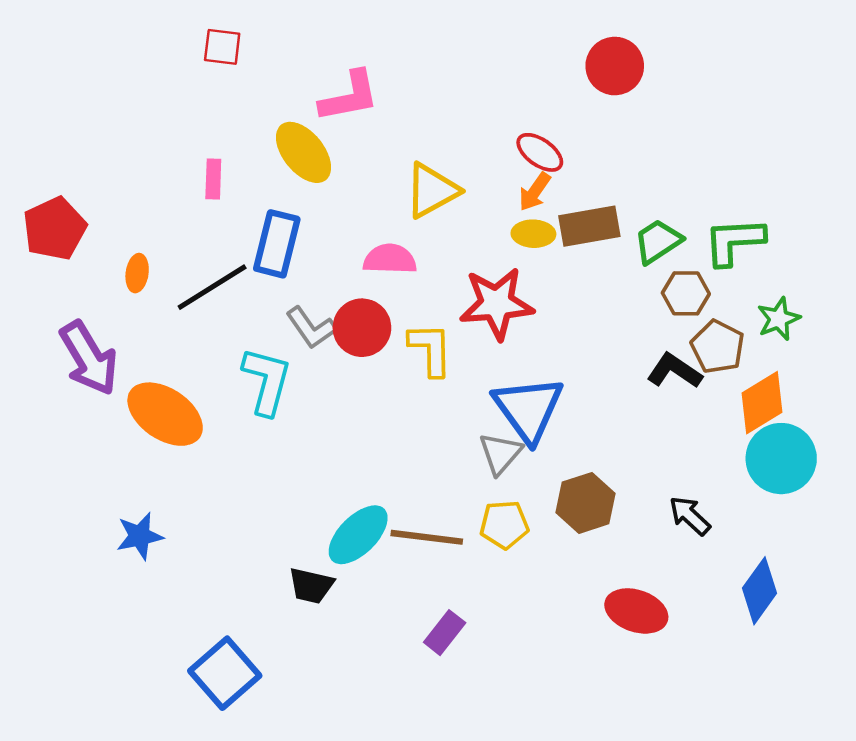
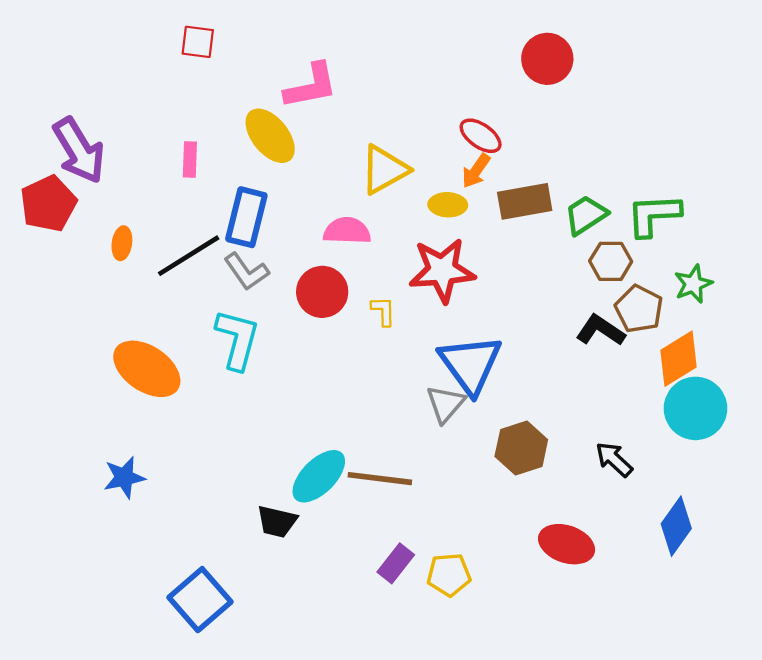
yellow ellipse: (533, 234) -> (448, 205), moved
gray L-shape: (311, 328) -> (246, 272), moved
yellow L-shape: (431, 349) -> (383, 311), size x0.6
purple arrow: (89, 358) -> (79, 150), moved
yellow pentagon: (504, 525) -> (449, 575), moved

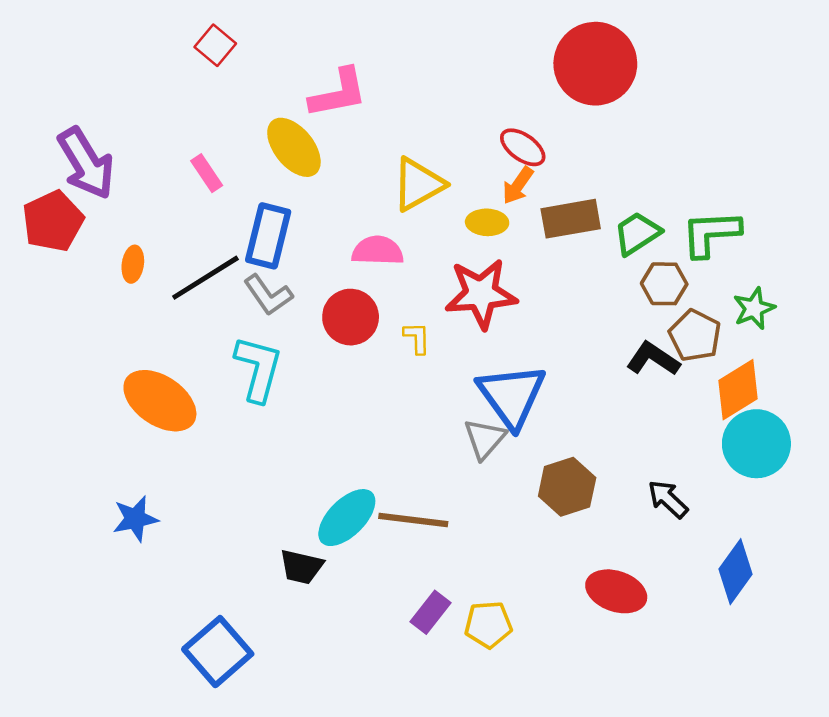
red square: (198, 42) -> (215, 45), turned 33
red circle: (547, 59) -> (595, 64), size x1.5
pink rectangle: (190, 160) -> (207, 173), turned -36

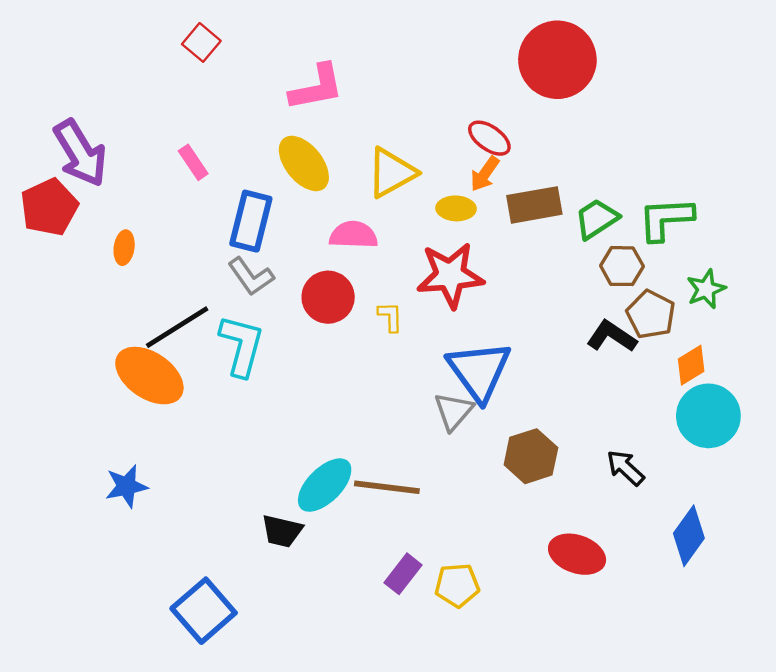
yellow ellipse: (294, 147) -> (304, 163), moved
black line: (205, 278) -> (177, 327), moved
orange diamond: (738, 390) -> (691, 365), size x0.7

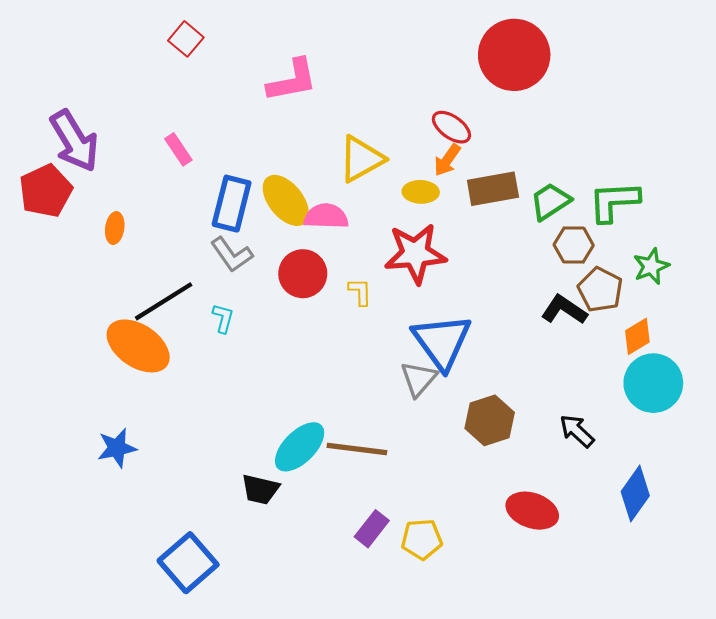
yellow ellipse: (304, 163) -> (286, 200), moved
cyan L-shape: (242, 346) -> (223, 318), size x0.5

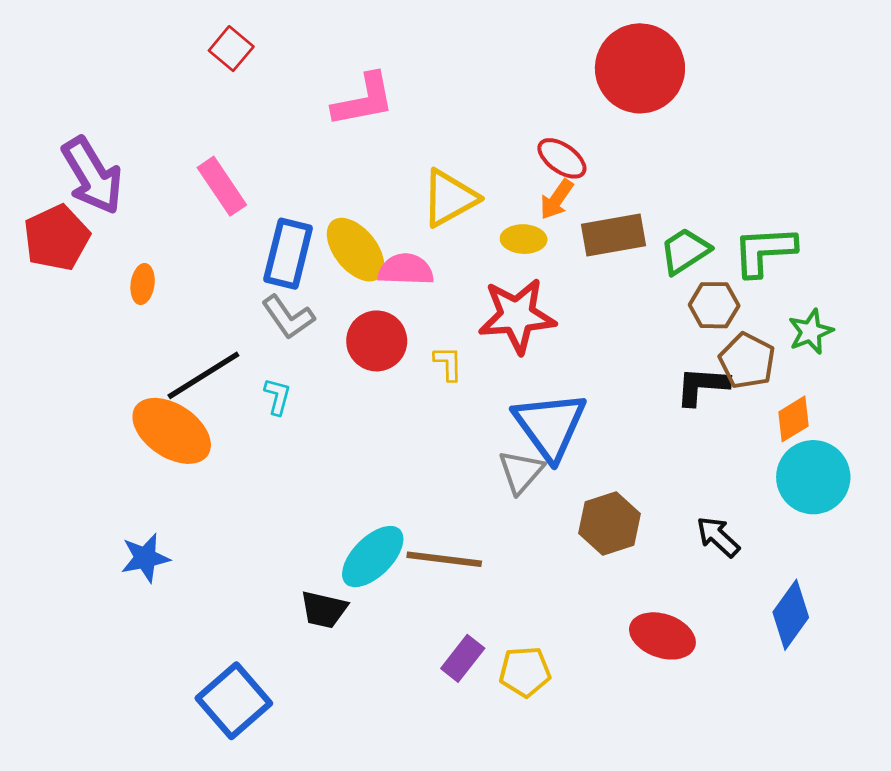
pink rectangle: (178, 149) -> (222, 186), size x1.4
black L-shape: (564, 310) -> (702, 386), turned -30

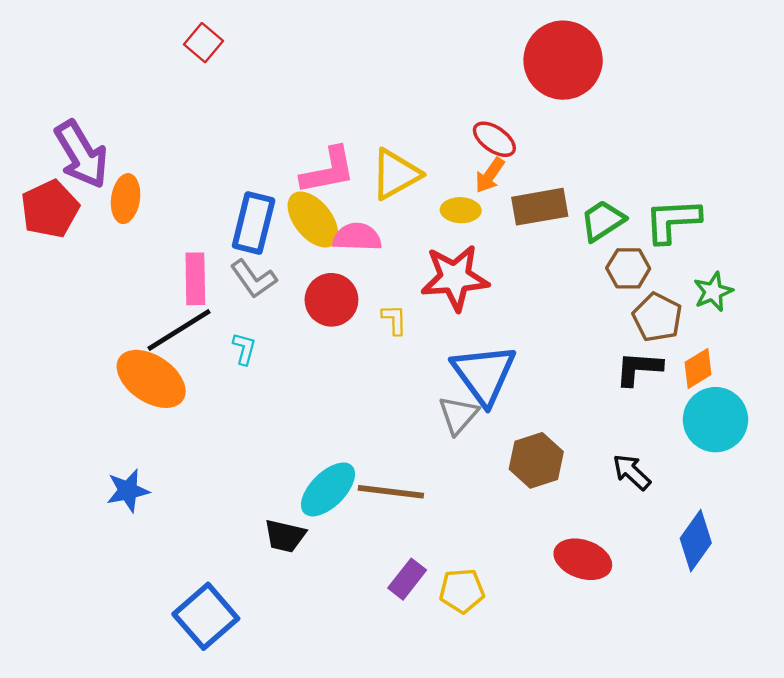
pink L-shape: (363, 100) -> (328, 171), moved
pink rectangle: (222, 186) -> (195, 279), moved, turned 33
orange ellipse: (143, 284) -> (126, 199), moved, size x1.4
black L-shape: (702, 386) -> (639, 368), moved

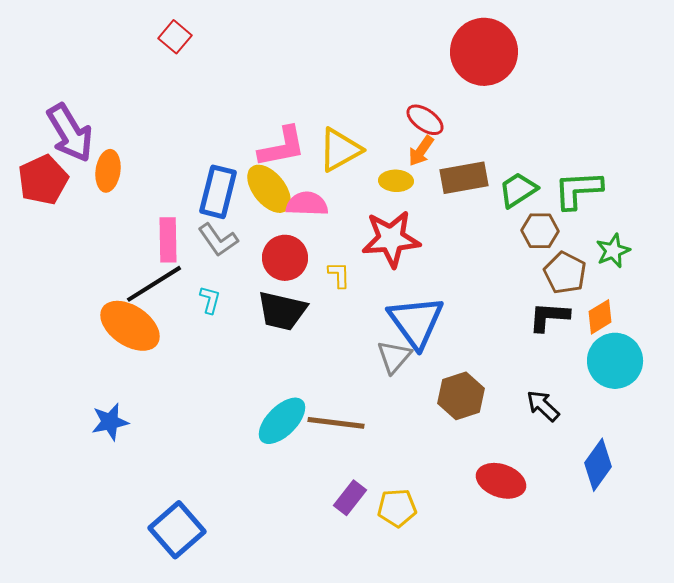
black trapezoid: (285, 536) -> (282, 311), moved, size x1.4

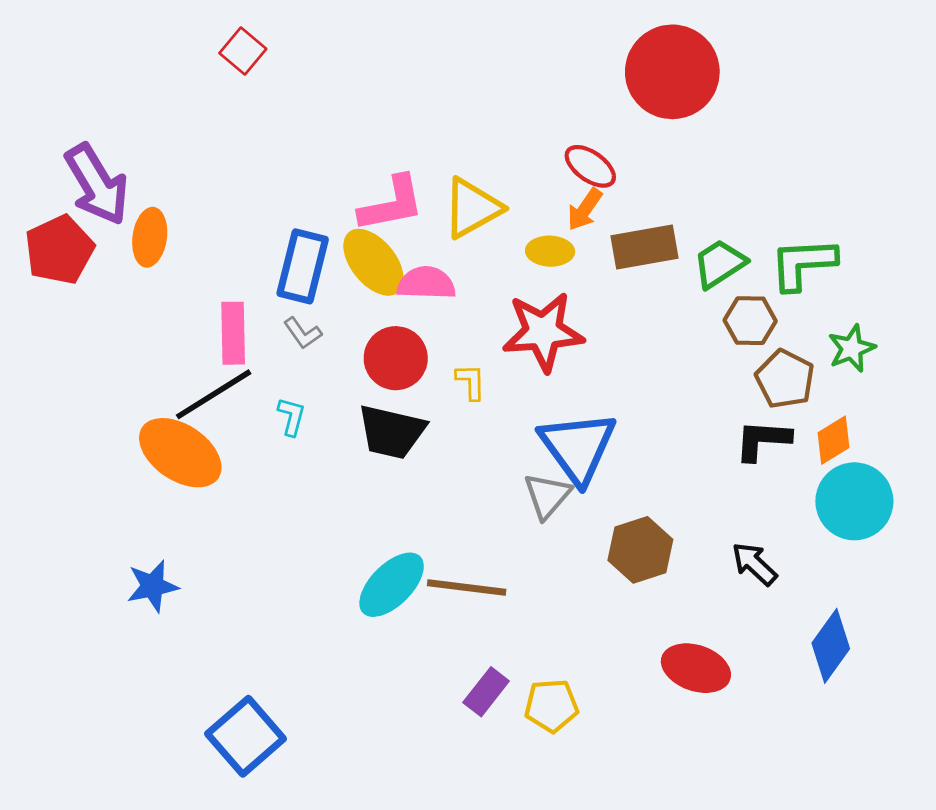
gray L-shape: (218, 240) -> (303, 333), size x0.7

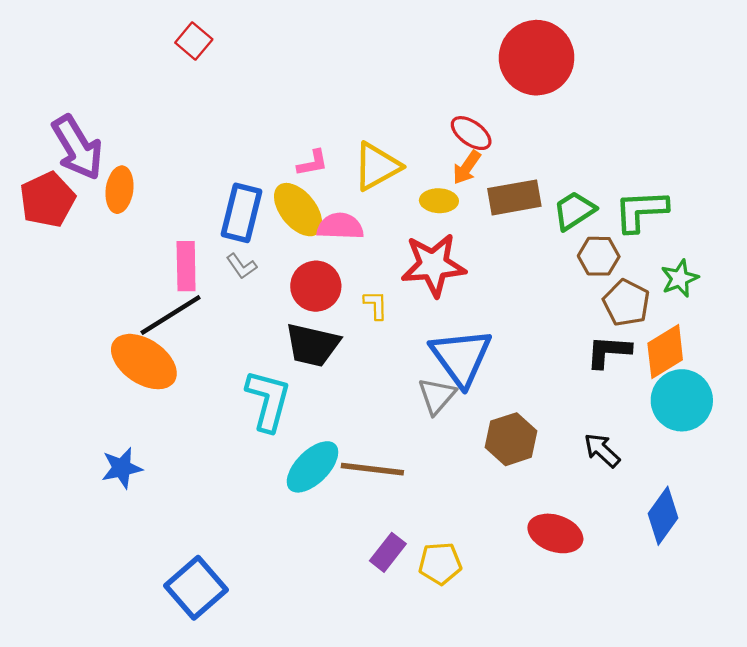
pink L-shape: (392, 204) -> (312, 163), size x0.6
cyan L-shape: (291, 417) -> (268, 400), moved, size x2.0
orange diamond: (834, 440) -> (665, 352), size x1.4

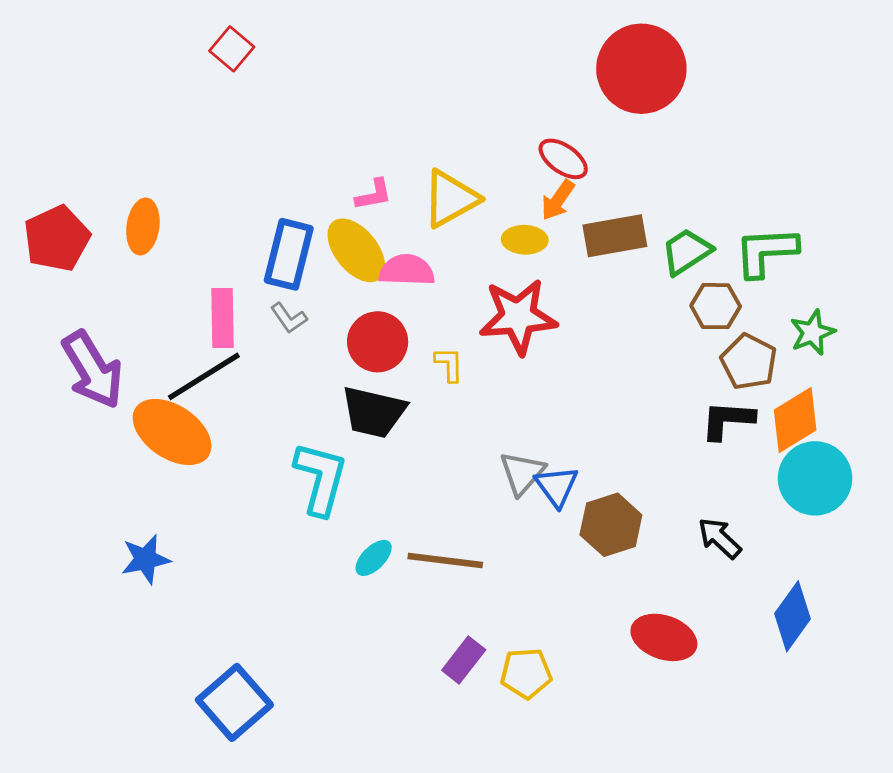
purple arrow: (77, 147) -> (93, 370), moved
blue triangle: (461, 357) -> (557, 486), moved, size x0.6
cyan ellipse: (312, 467) -> (374, 558), size x0.6

